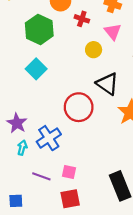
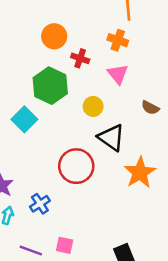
green hexagon: (39, 29) -> (50, 86), moved
yellow circle: (94, 50) -> (93, 106), moved
blue cross: (49, 138) -> (40, 204), size x0.7

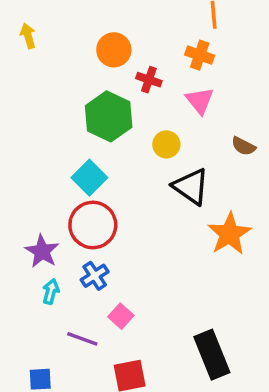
cyan square: (24, 119) -> (89, 178), moved
red circle: (76, 166) -> (93, 225), moved
pink square: (65, 245) -> (121, 316), moved, turned 30

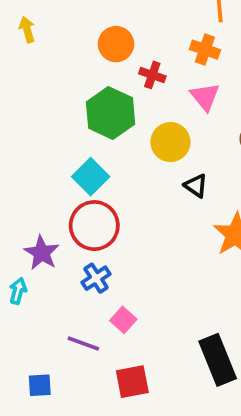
yellow circle: (166, 144) -> (170, 142), size x1.4
black triangle: (191, 186) -> (196, 186), size x0.6
cyan arrow: (51, 292) -> (18, 291), moved

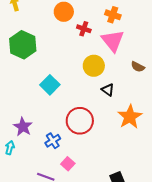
pink triangle: (205, 97) -> (113, 41), size x1.4
green hexagon: (111, 113) -> (23, 45), moved
red circle: (94, 226) -> (80, 121), moved

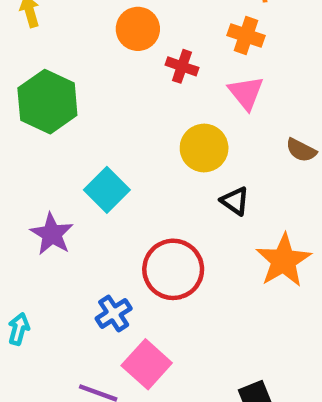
pink triangle: (113, 41) -> (246, 93), size x0.7
purple star: (23, 127) -> (52, 234), moved
pink square: (68, 164) -> (147, 364), size x1.5

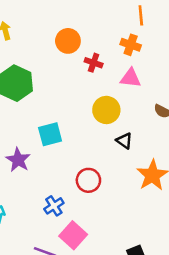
pink triangle: (246, 93) -> (131, 78), turned -45
cyan square: (107, 190) -> (50, 134), turned 30
red circle: (173, 269) -> (88, 180), size x0.7

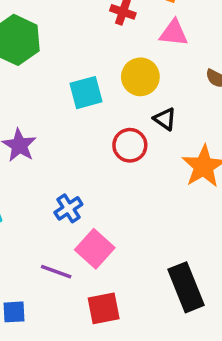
cyan square: (50, 134) -> (86, 93), moved
red circle: (88, 180) -> (130, 145), moved

